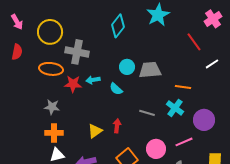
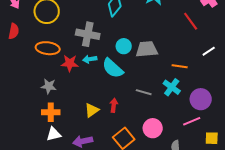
gray cross: (77, 52) -> (88, 34), moved
white line: (212, 64) -> (209, 51), moved
cyan semicircle: (116, 89) -> (113, 68), size x1.6
pink line: (184, 142) -> (192, 121), moved

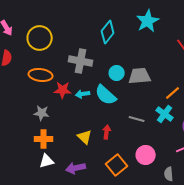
cyan arrow: (90, 59) -> (83, 94), moved
orange line: (180, 66) -> (173, 93), turned -49
yellow triangle: (92, 110) -> (85, 137), turned -42

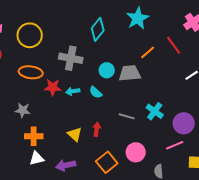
orange line: (173, 93) -> (148, 52), moved
cyan semicircle: (106, 95) -> (96, 92), size x0.6
gray star: (42, 113) -> (23, 110), moved

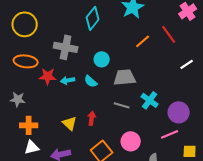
gray trapezoid: (130, 73) -> (125, 77), moved

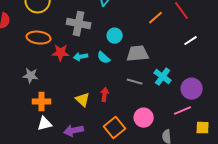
white line: (187, 64) -> (191, 41), moved

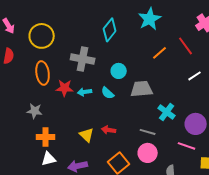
orange ellipse: (39, 38) -> (43, 73), turned 75
gray line: (135, 82) -> (148, 132), moved
red arrow: (105, 95) -> (109, 130), turned -88
pink line: (183, 111) -> (187, 146), turned 42

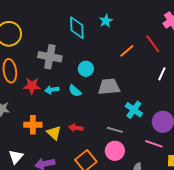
cyan star: (150, 19) -> (106, 21), moved, size x0.6
cyan diamond: (110, 30) -> (77, 28), turned -40
white line: (195, 76) -> (162, 74), turned -32
orange cross: (46, 137) -> (33, 125), moved
white triangle: (49, 159) -> (16, 157), turned -35

